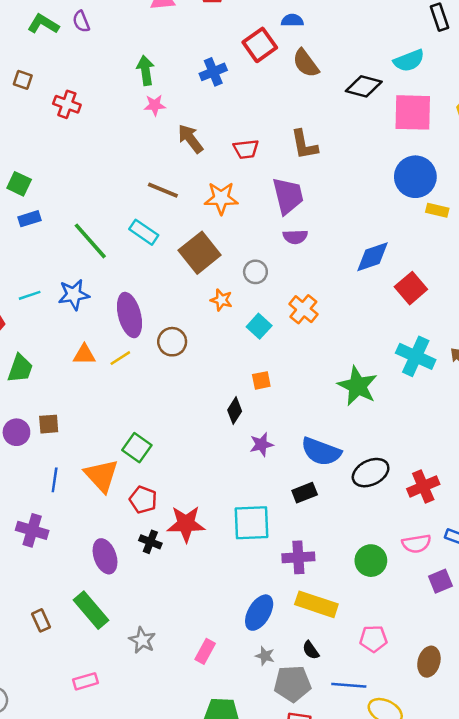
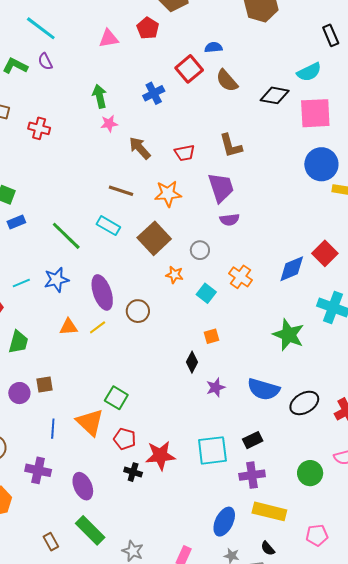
blue diamond: (372, 257) -> (292, 269), moved
black rectangle: (305, 493) -> (253, 440), moved
purple ellipse: (105, 556) -> (83, 486), moved

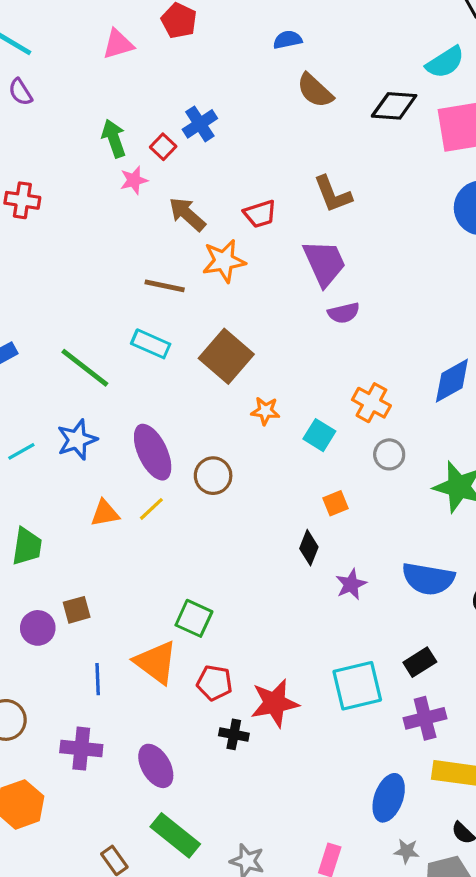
red square: (189, 69) -> (163, 147), moved, size x0.6
orange star: (168, 194) -> (224, 261), moved
gray circle: (200, 250) -> (389, 454), moved

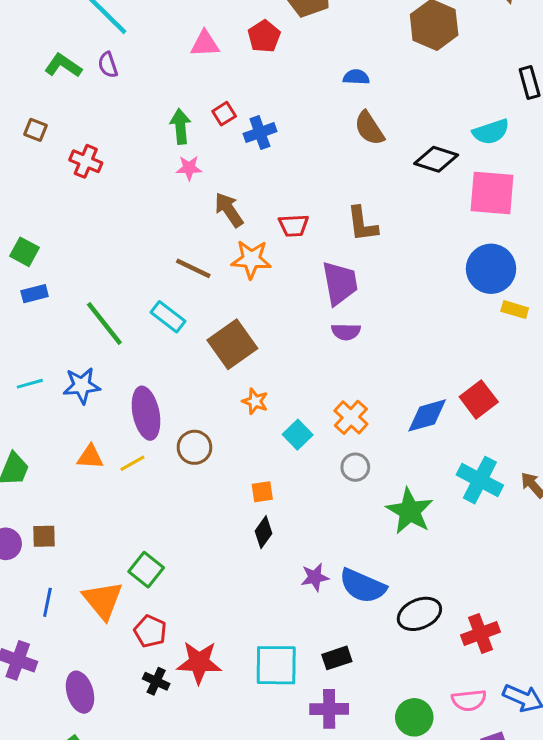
red square: (163, 147) -> (224, 114), moved
orange square: (335, 503) -> (262, 492), moved
purple star: (351, 584) -> (315, 577), moved

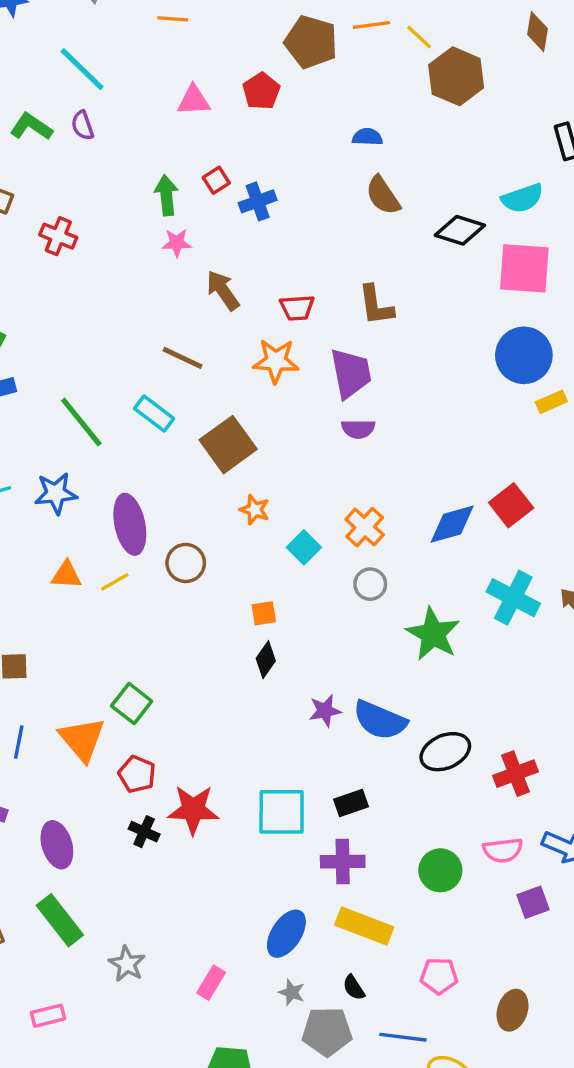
orange star: (251, 259) -> (276, 361), moved
yellow rectangle: (515, 310) -> (551, 402), turned -40

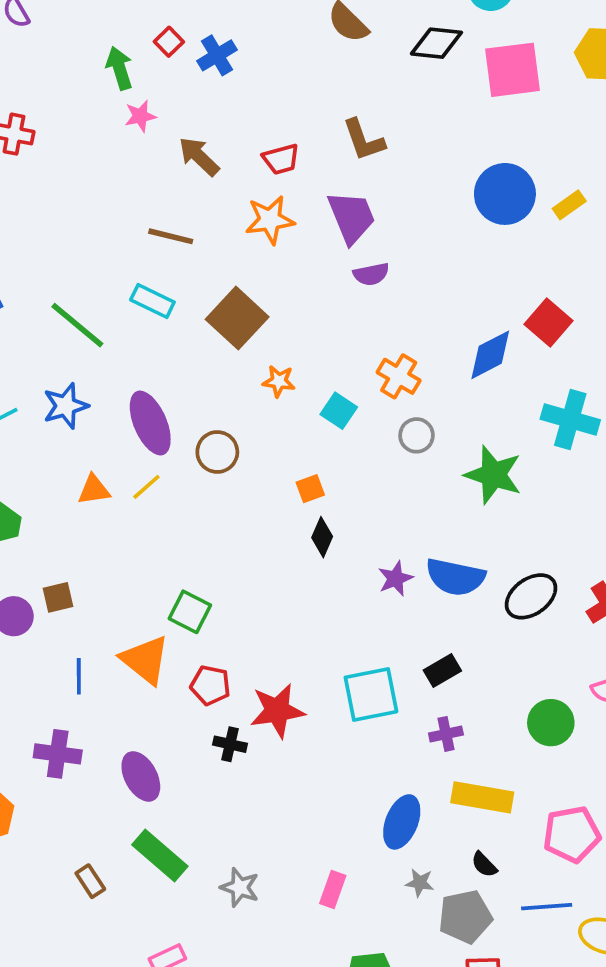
blue circle: (524, 355) -> (505, 194), moved
purple cross: (343, 862) -> (446, 734), size x0.7
pink pentagon: (439, 976) -> (572, 834), size x1.4

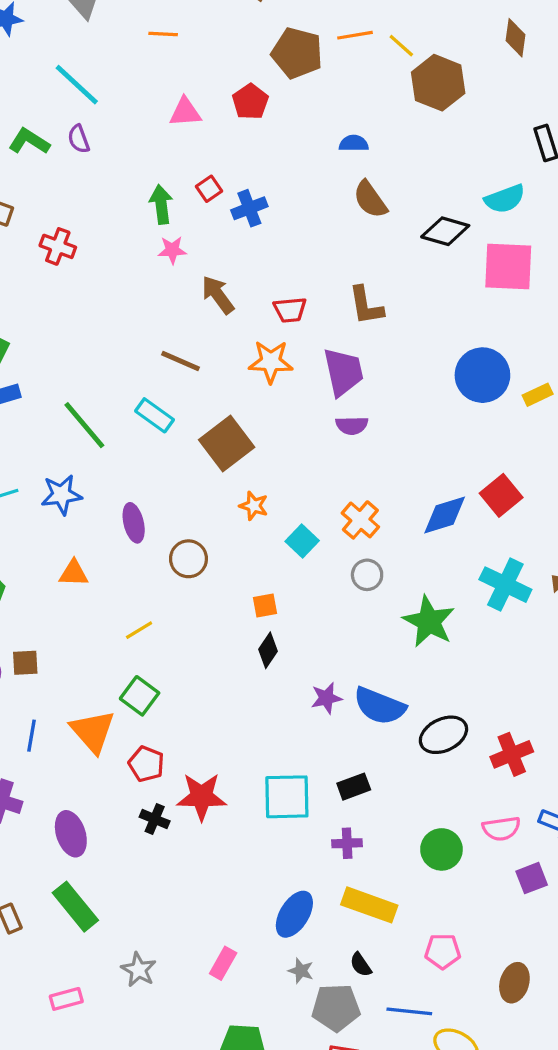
purple ellipse: (150, 423) -> (134, 523), size x0.7
yellow line: (146, 487) -> (139, 630), moved
pink pentagon: (572, 834) -> (443, 951), size x0.7
gray star: (240, 887) -> (139, 970), moved

